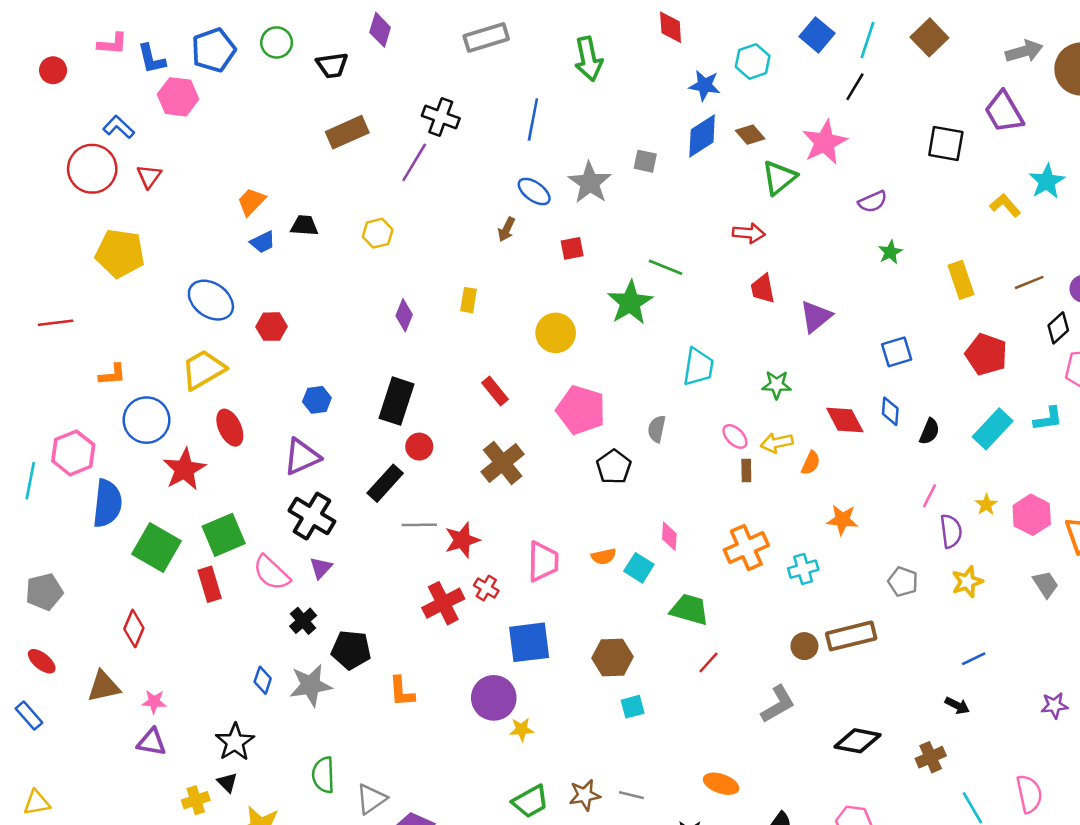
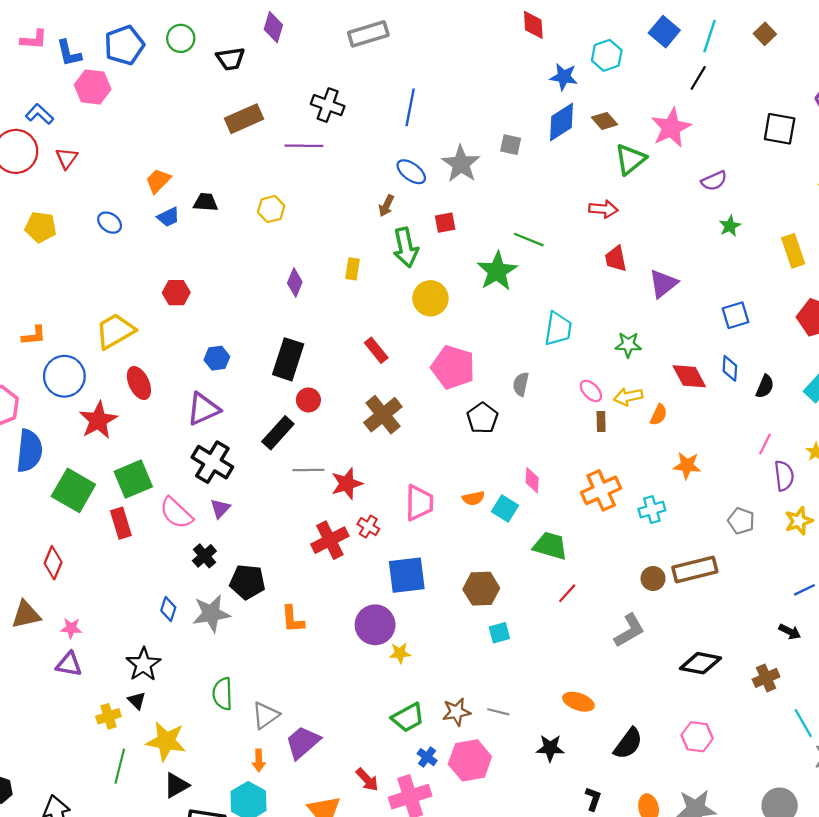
brown square: (929, 37) -> (765, 34), size x0.7
green arrow: (588, 59) -> (406, 247), moved
purple line: (414, 162) -> (304, 146), turned 60
yellow pentagon: (120, 253) -> (41, 227), size x0.7
blue ellipse: (211, 300) -> (110, 223), moved, size x0.6

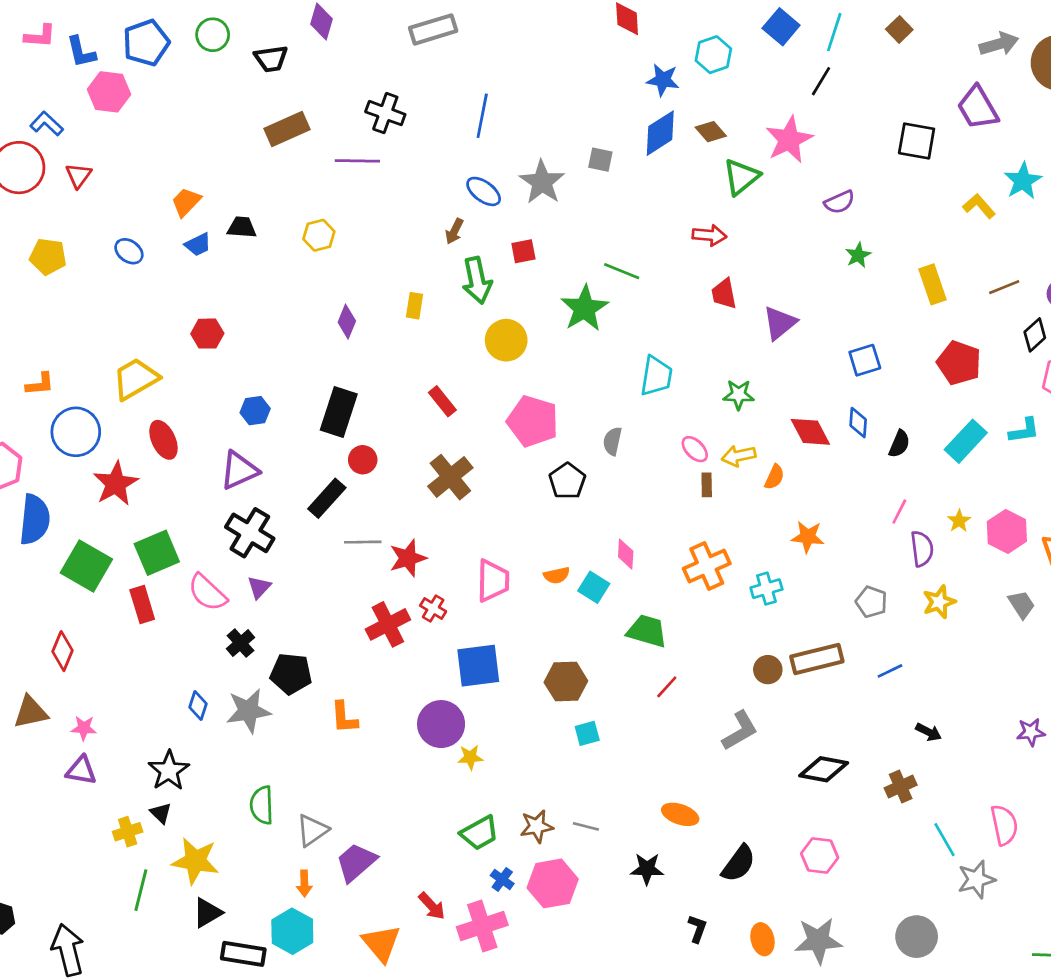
blue line: (804, 590) -> (890, 671), moved

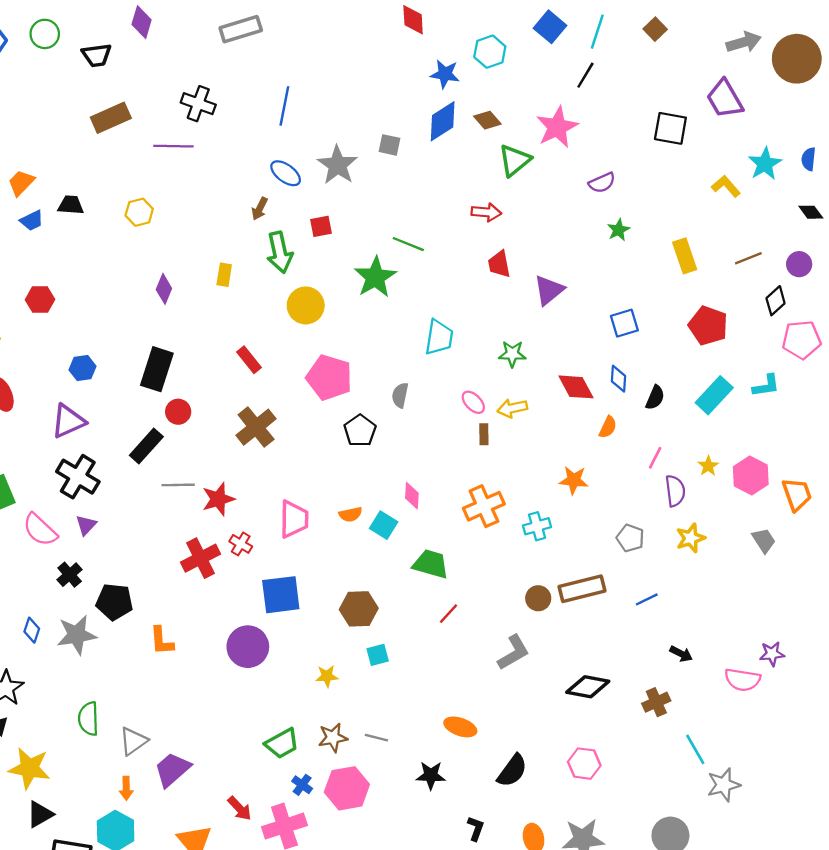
orange semicircle: (774, 477) -> (608, 427), moved
yellow star: (470, 757) -> (327, 676), moved
pink semicircle: (1004, 825) -> (742, 680), moved, turned 111

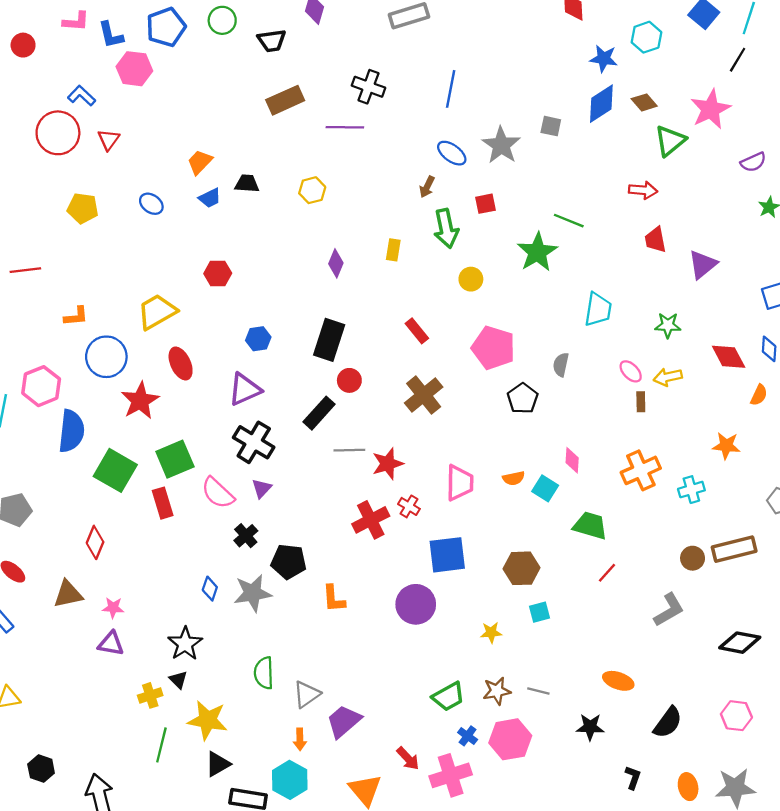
yellow circle: (306, 305) -> (471, 279), size x0.7

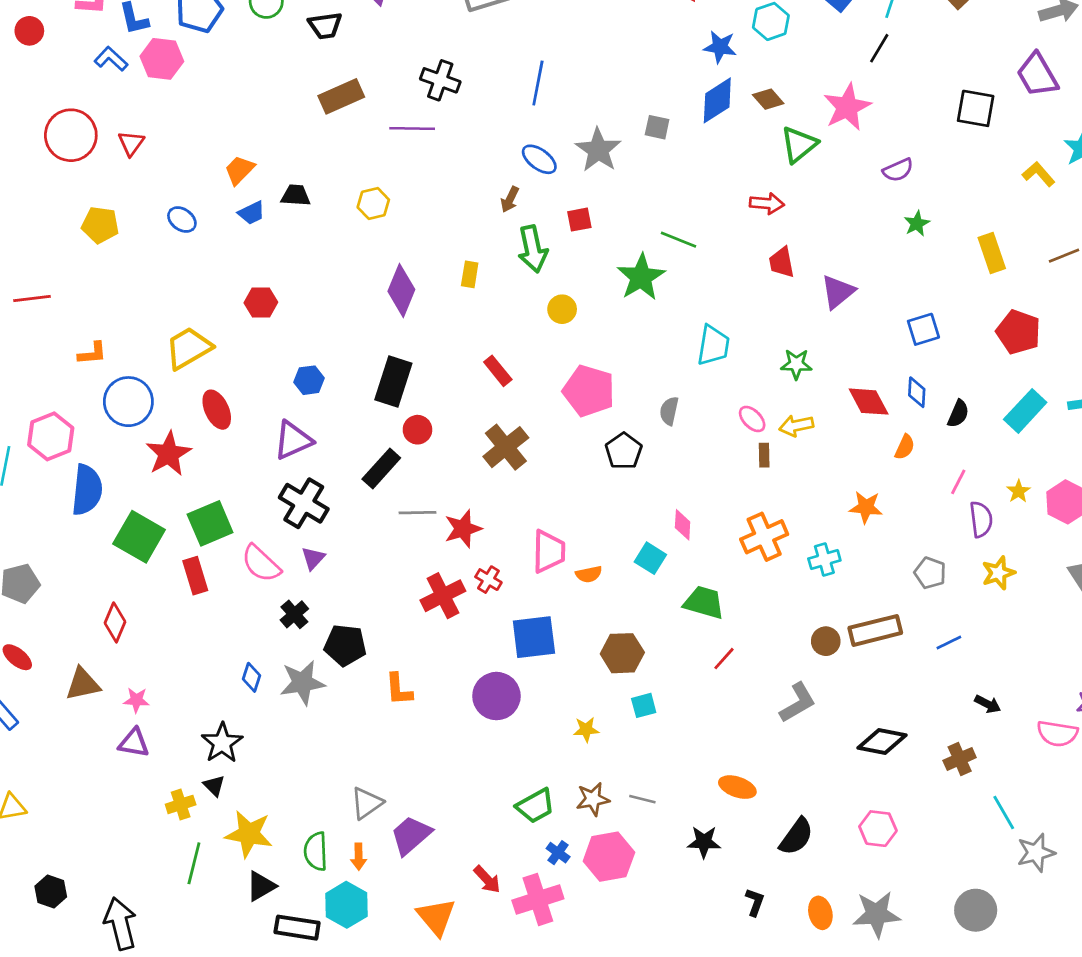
blue L-shape: (82, 96) -> (111, 59), moved
purple diamond: (336, 263) -> (401, 290), size x1.5
orange semicircle: (514, 478) -> (589, 574), moved
green semicircle: (264, 673) -> (316, 851), moved

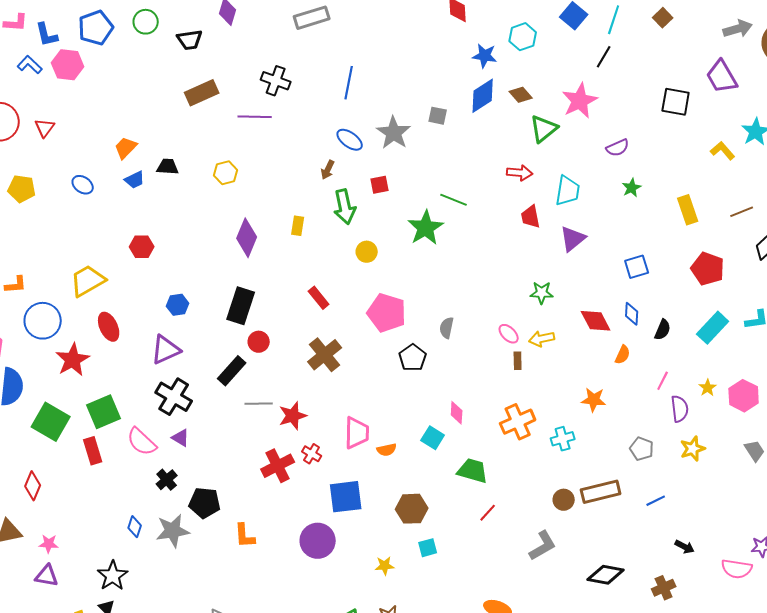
cyan trapezoid: (713, 345) -> (568, 191), moved
purple triangle: (313, 558) -> (181, 438), turned -42

